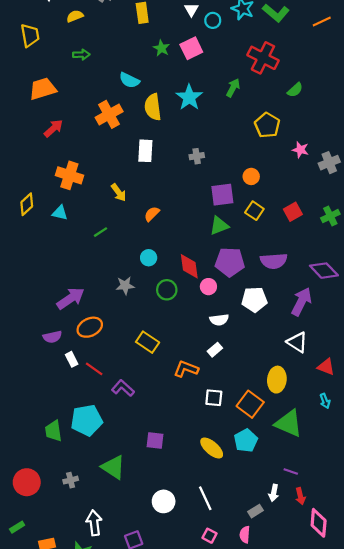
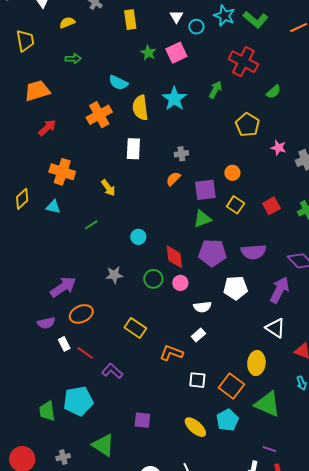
orange semicircle: (152, 214) -> (173, 179), moved
cyan circle: (149, 258) -> (138, 237), moved
pink circle: (208, 287) -> (180, 283), moved

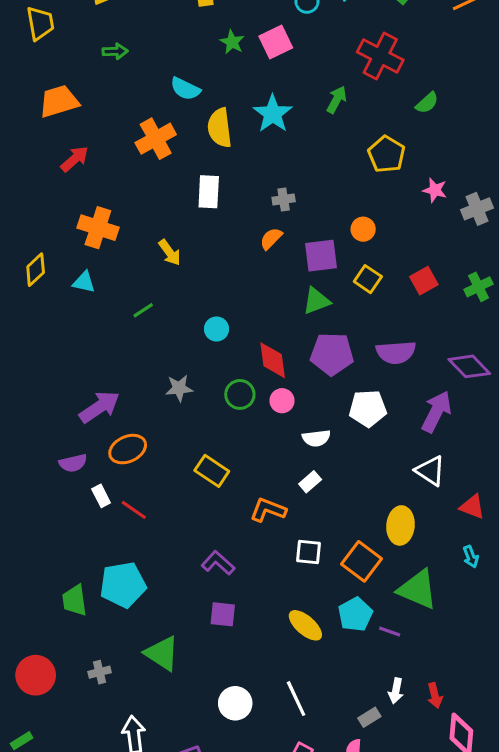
purple L-shape: (112, 371) -> (218, 563), moved
purple line: (269, 449) -> (390, 632), moved

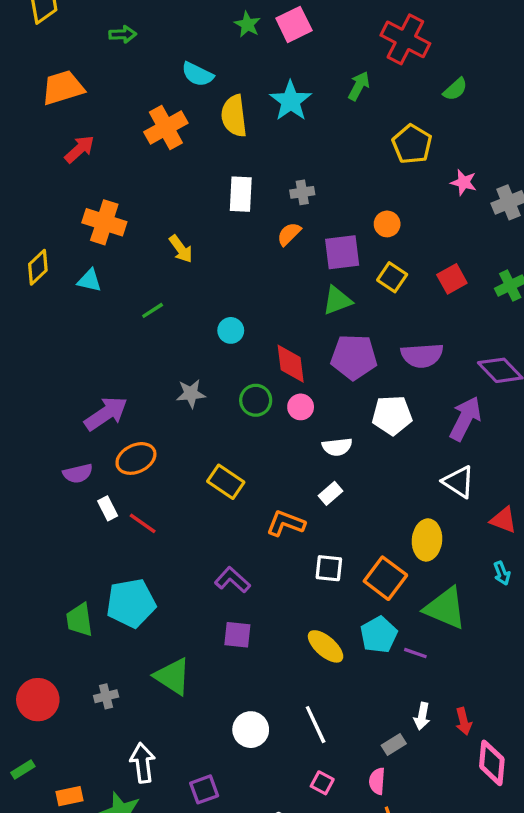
white rectangle: (209, 192) -> (241, 194), moved

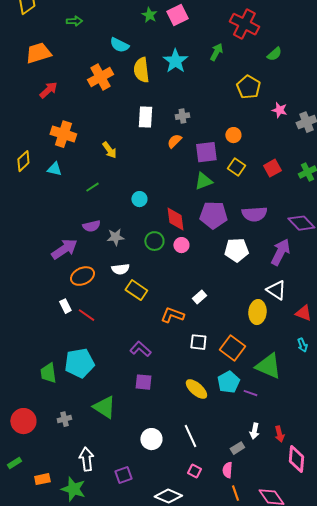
white semicircle: (337, 447) -> (120, 269), moved
purple semicircle: (78, 473) -> (91, 226), moved
yellow ellipse: (427, 540) -> (257, 312), moved

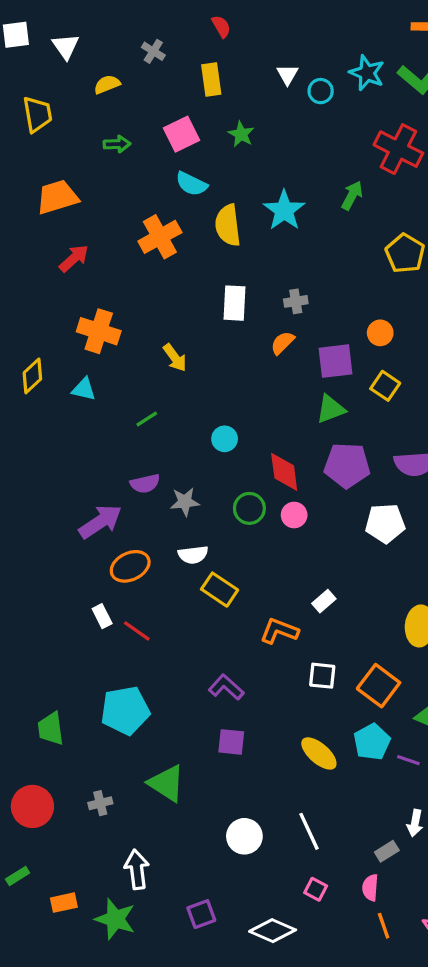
pink square: (177, 15) -> (181, 134), moved
green trapezoid: (48, 373) -> (51, 729), moved
purple square: (123, 475) -> (201, 914), moved

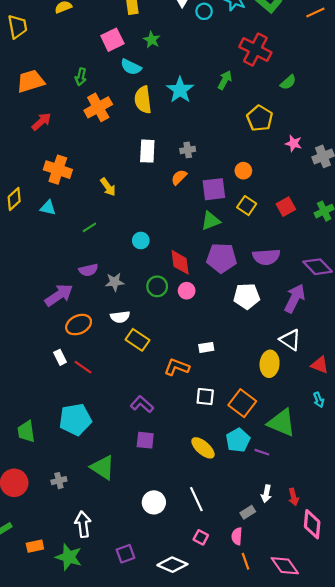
green arrow: (117, 144) -> (81, 77), moved, turned 105
cyan semicircle: (191, 184) -> (131, 67), moved
white rectangle: (324, 601) -> (206, 347), turned 32

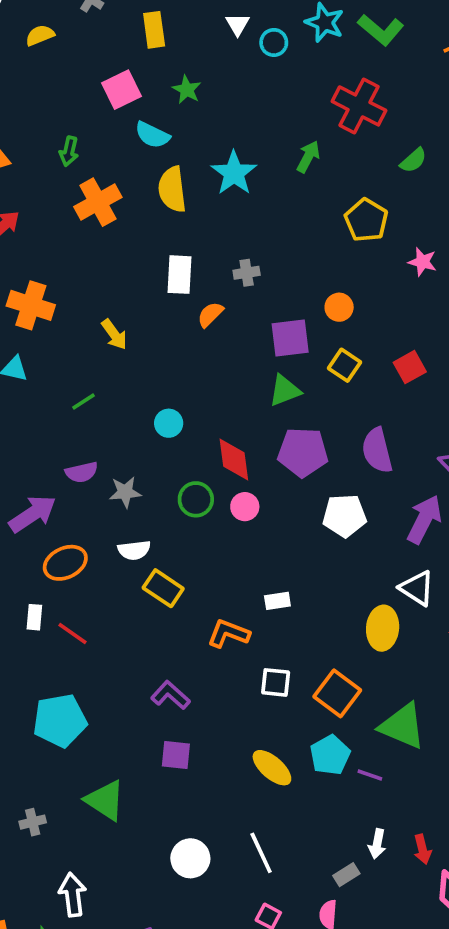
orange semicircle: (179, 177) -> (210, 314), moved
purple semicircle: (266, 257) -> (377, 450), turned 80
white rectangle: (60, 357) -> (34, 617), turned 32

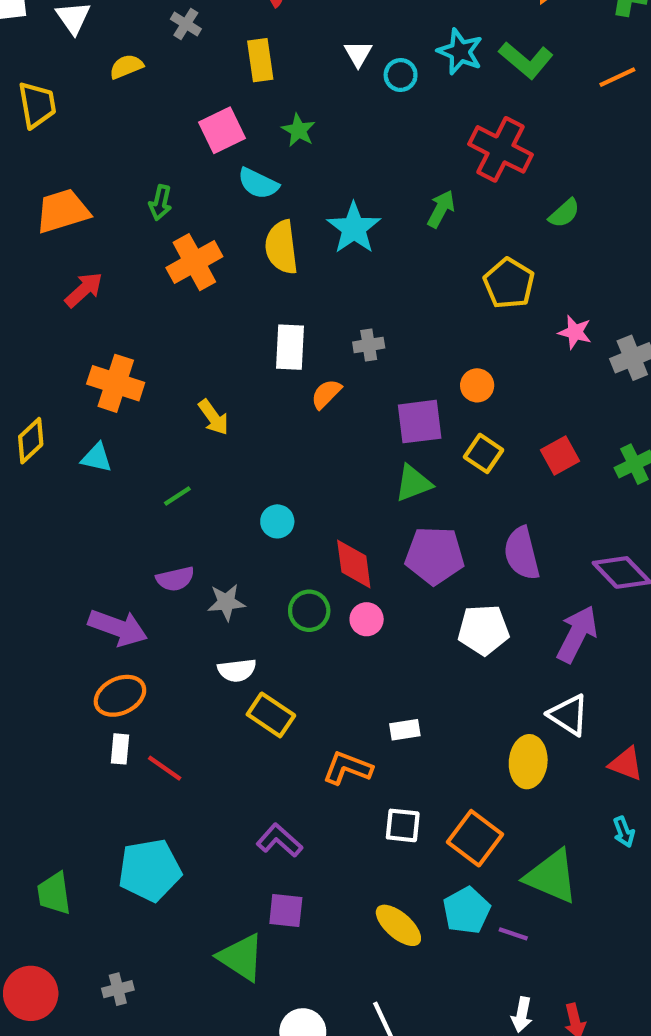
purple arrow: (33, 514) -> (118, 628), turned 54
orange ellipse: (65, 563) -> (120, 696), moved
green triangle: (105, 800) -> (241, 957), moved

